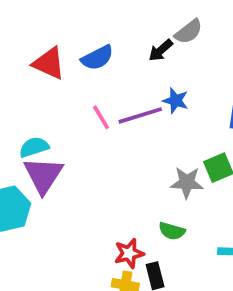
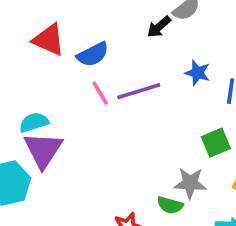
blue semicircle: (97, 58) -> (93, 54), moved
blue star: (176, 101) -> (198, 73), moved
gray star: (187, 183) -> (190, 183), moved

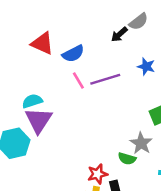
gray star: (190, 183) -> (141, 143), turned 30

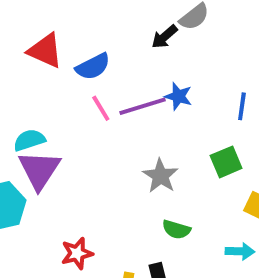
blue star: (146, 66) -> (178, 96), moved
gray star: (141, 143) -> (160, 176), moved
red star: (98, 174) -> (77, 253), moved

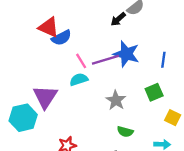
blue semicircle: (93, 67) -> (61, 38), moved
blue star: (178, 96) -> (126, 54), size x1.6
cyan semicircle: (29, 140) -> (79, 79), moved

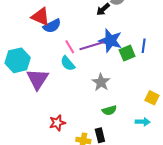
cyan semicircle: (79, 79) -> (68, 63), turned -112
green square: (154, 92) -> (127, 53), moved
cyan hexagon: (23, 118) -> (18, 60), moved
green semicircle: (125, 132) -> (109, 110), turned -32

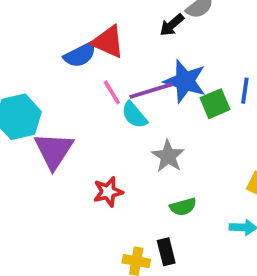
red triangle: (41, 17) -> (108, 42), moved
cyan semicircle: (68, 63) -> (134, 115), moved
red star: (57, 123) -> (108, 192), moved

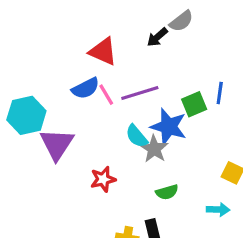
blue semicircle: (80, 55) -> (86, 88), moved
blue star: (185, 81) -> (169, 127), moved
cyan semicircle: (134, 115) -> (137, 136), moved

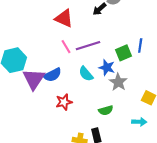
blue semicircle: (86, 88) -> (52, 75), moved
blue star: (169, 127) -> (107, 68), size x0.7
gray star: (154, 149) -> (118, 82), moved

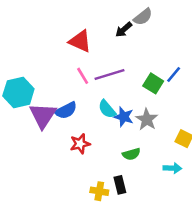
blue line: (140, 46) -> (174, 75), turned 32
green square: (123, 53) -> (153, 83), turned -35
blue star: (107, 68) -> (124, 117), moved

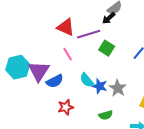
black arrow: (124, 30) -> (109, 18), moved
purple line: (110, 75) -> (89, 34), moved
green square: (153, 83) -> (107, 48), moved
purple triangle: (43, 116) -> (39, 71), moved

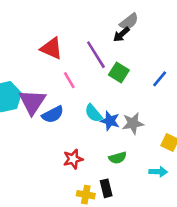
red triangle: (66, 27) -> (51, 48), moved
purple line: (89, 34) -> (96, 55), turned 75
gray star: (118, 88) -> (133, 123), turned 30
red star: (66, 107) -> (73, 159), moved

